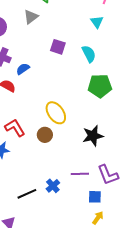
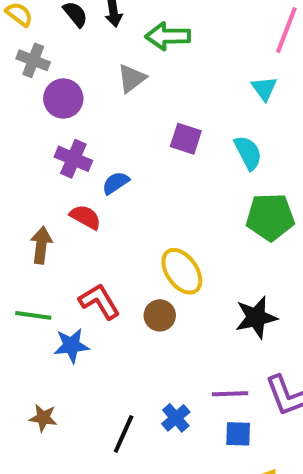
black line: (27, 194) -> (124, 434), turned -42
blue square: (95, 197) -> (238, 434), moved

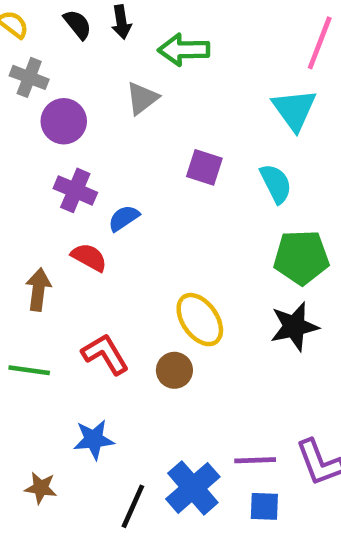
cyan triangle: (264, 88) -> (294, 110), size x1.5
black star: (256, 317) -> (294, 326), moved
blue star: (71, 346) -> (94, 439), moved
blue cross: (176, 418) -> (193, 488), size x1.6

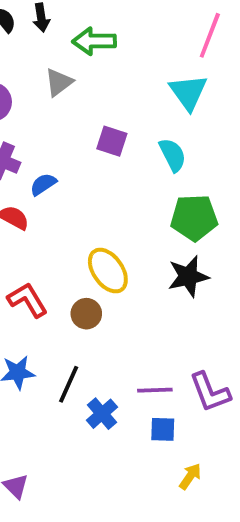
blue cross: (193, 488) -> (102, 414), size x0.7
black line: (133, 506) -> (69, 384), moved

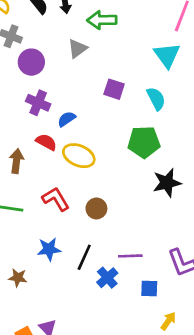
green pentagon: (194, 218) -> (144, 142), moved
yellow ellipse: (108, 271) -> (79, 156), moved, turned -32
purple line: (155, 390) -> (130, 256), moved

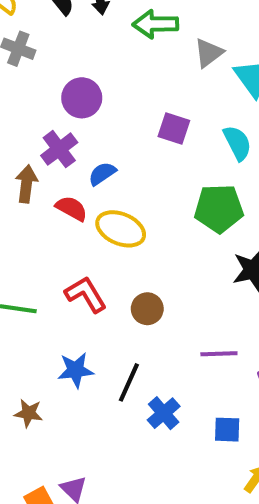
gray triangle: (77, 49) -> (209, 53), moved
purple circle: (31, 62) -> (82, 98), moved
purple cross: (38, 103) -> (59, 149), turned 30
brown arrow: (16, 161) -> (26, 184), moved
purple line: (130, 256) -> (219, 354), moved

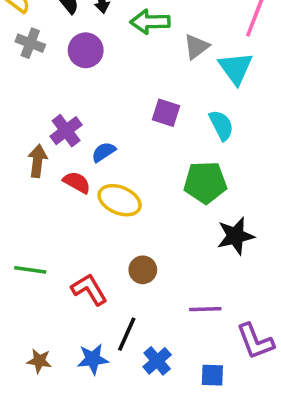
purple circle: (82, 98) -> (86, 50), moved
red L-shape: (86, 294) -> (89, 289), moved
blue star: (76, 370) -> (93, 359), moved

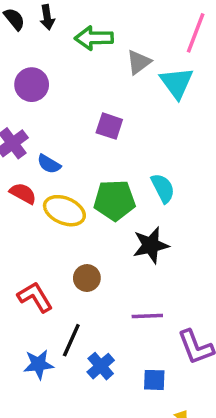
purple circle: (86, 50) -> (32, 85), moved
cyan semicircle: (221, 125) -> (163, 188), moved
blue semicircle: (104, 152) -> (49, 164), turned -115
green pentagon: (205, 182) -> (115, 200), moved
black star: (236, 236) -> (151, 245), moved

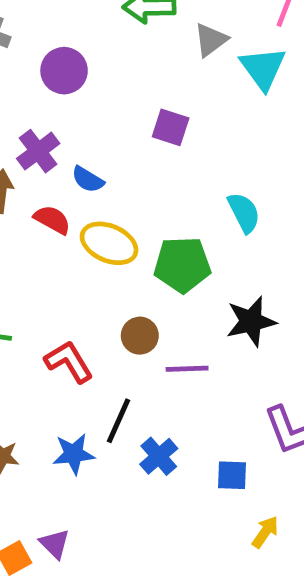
green pentagon: (115, 200) -> (182, 265), moved
black star: (151, 245) -> (251, 321), moved
purple line: (147, 316) -> (187, 369), moved

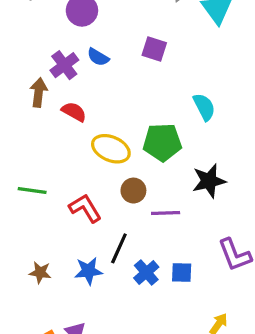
blue semicircle: (88, 179) -> (98, 57), moved
yellow ellipse: (109, 243) -> (111, 149), moved
blue square: (232, 475) -> (182, 273), moved

